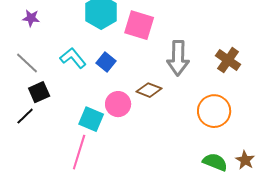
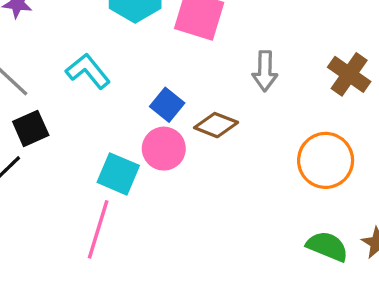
gray arrow: (178, 58) -> (265, 71), size x0.7
blue square: (106, 62) -> (167, 105), moved

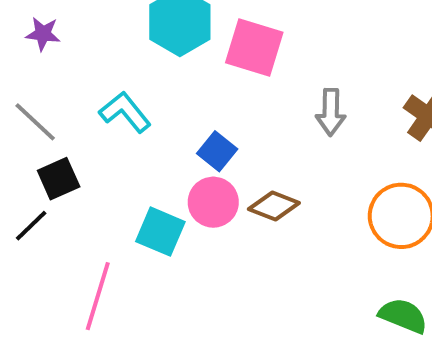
brown diamond: (216, 125) -> (274, 206), moved
pink line: (98, 229) -> (98, 296), moved

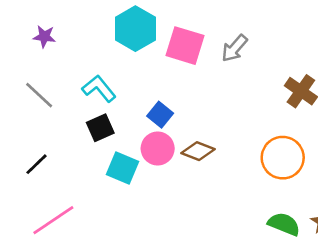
gray arrow: (331, 112) -> (234, 48), moved, turned 40
black square: (59, 179) -> (100, 128), moved
pink line: (98, 296) -> (53, 220), moved, turned 39

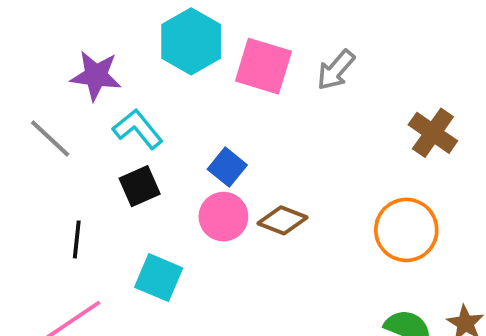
purple star: (44, 36) -> (96, 76), moved, size x1.5
black line: (36, 164) -> (77, 239), moved, turned -40
cyan square: (122, 168) -> (159, 278), moved

